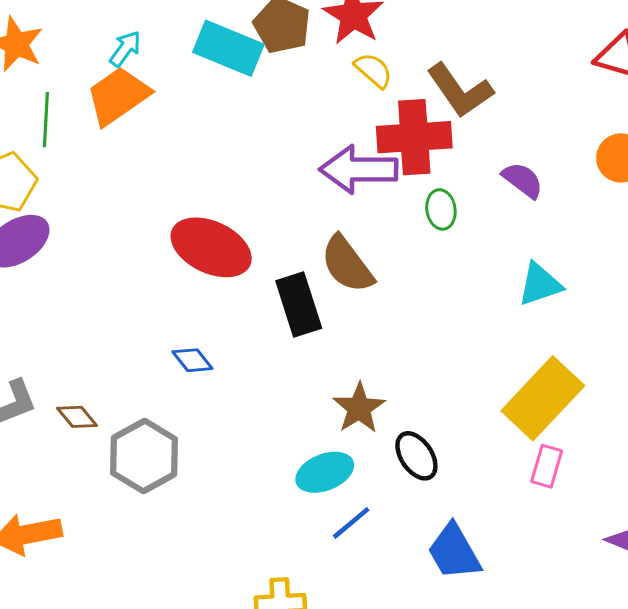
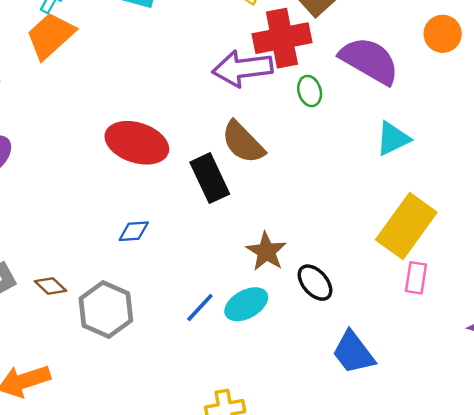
purple semicircle: (523, 180) -> (369, 61), size x1.8
blue diamond: (192, 360) -> (134, 231), turned -48
blue line: (351, 523) -> (200, 308), moved

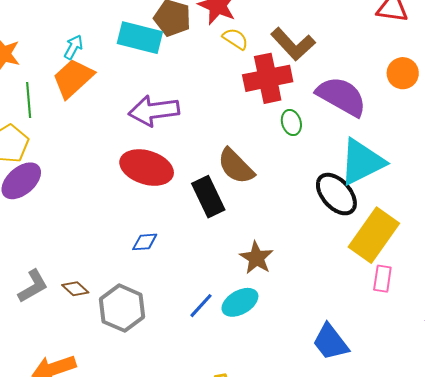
purple arrow: (242, 68) -> (154, 111), moved
cyan triangle: (393, 139) -> (362, 162), size x1.6
black ellipse: (315, 283) -> (336, 194), moved, size x1.4

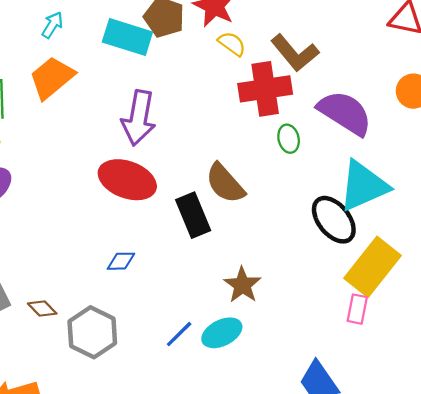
cyan arrow: (73, 47) -> (52, 25), moved
purple arrow: (154, 111) -> (139, 118), turned -75
pink rectangle: (382, 279) -> (357, 309), moved

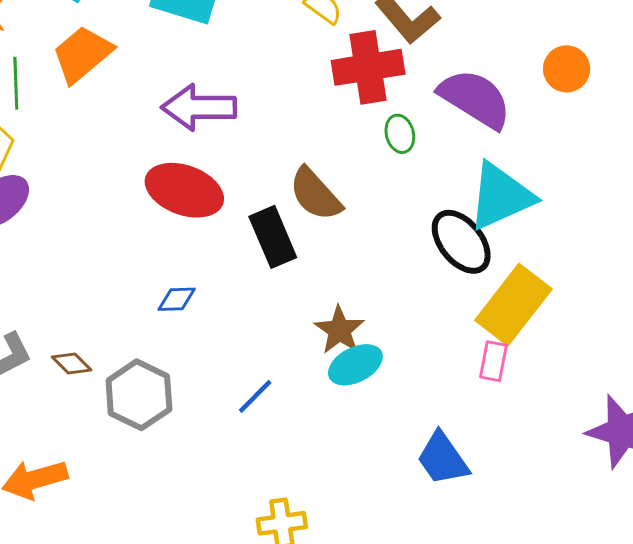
purple arrow: (139, 118) -> (199, 107), turned 80
cyan ellipse: (222, 333) -> (355, 365), moved

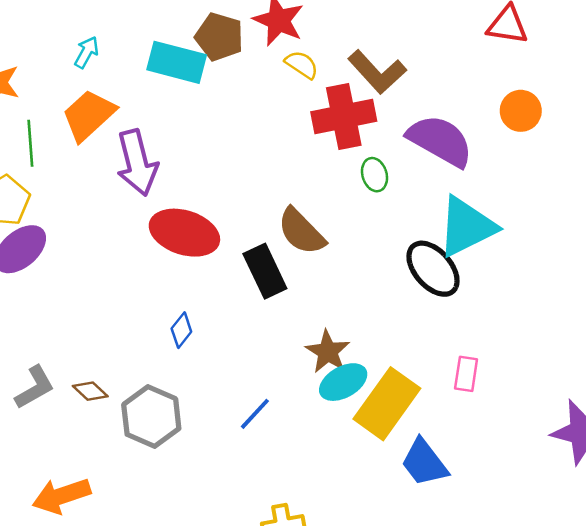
purple arrow: (199, 107) -> (137, 163), moved, turned -102
blue diamond: (177, 299) -> (181, 330), turned -48
yellow rectangle: (513, 305) -> (387, 404), moved

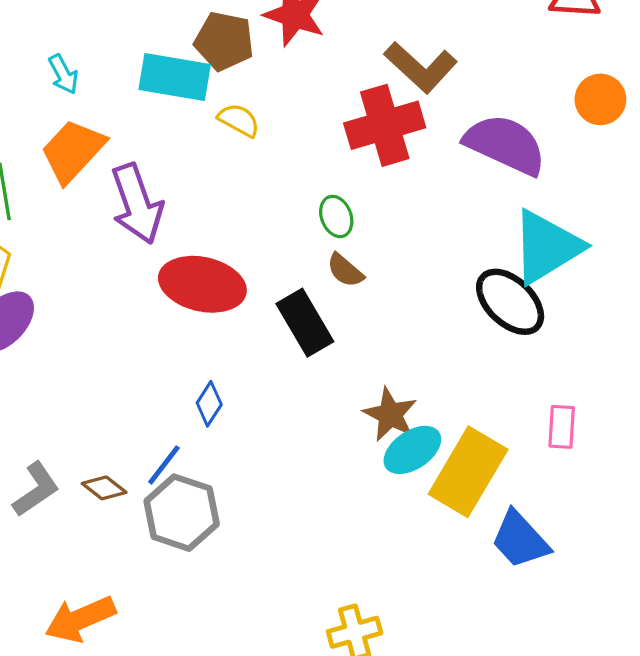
cyan arrow: (86, 52) -> (63, 74), turned 128
yellow semicircle: (302, 65) -> (239, 120), moved
green ellipse: (375, 175) -> (336, 216), moved
brown semicircle: (301, 232) -> (345, 270), size x0.6
blue line: (255, 414) -> (164, 465), moved

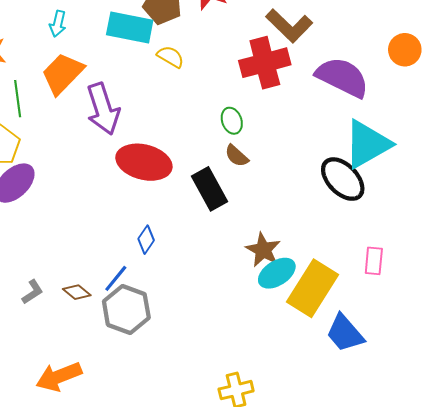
cyan arrow: (63, 74) -> (58, 24), turned 40
gray L-shape: (36, 489) -> (33, 292), size x0.7

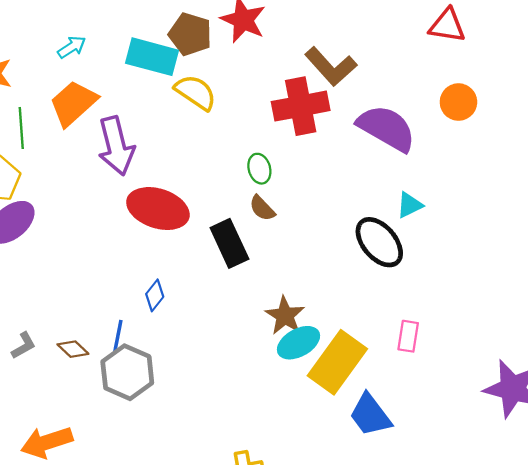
cyan arrow: (58, 24) -> (72, 47), turned -140
yellow semicircle: (170, 57) -> (196, 92), size x1.4
cyan triangle: (367, 144) -> (409, 205), size x0.5
blue line: (116, 278) -> (118, 337), turned -32

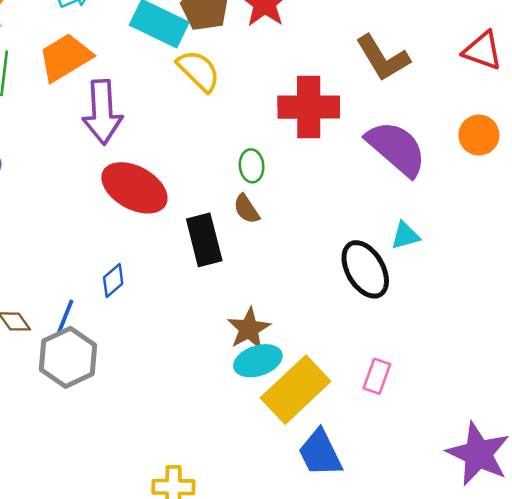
brown L-shape: (331, 66) -> (383, 58), moved

